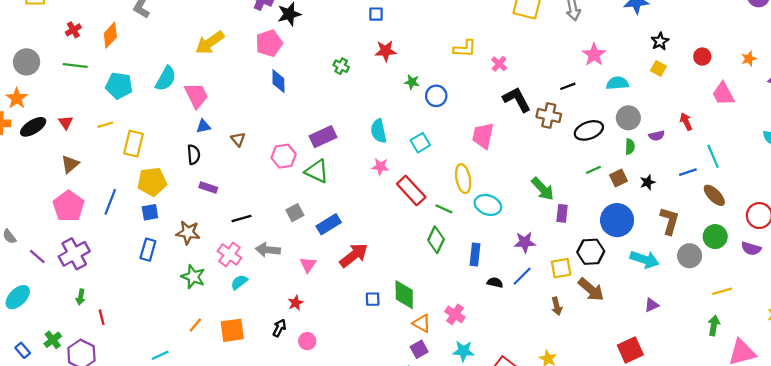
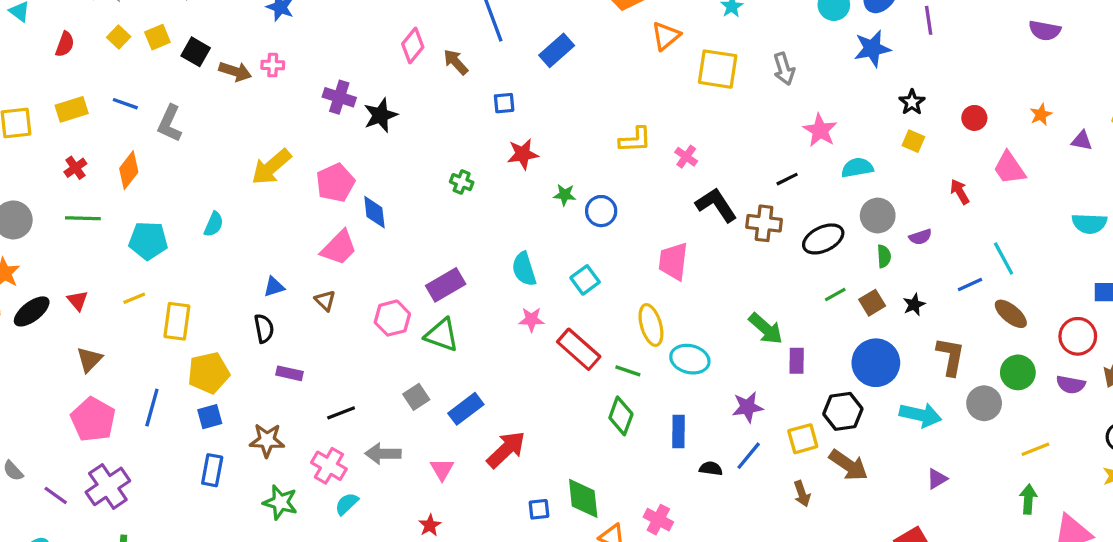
pink pentagon: (269, 43) -> (335, 183), moved
cyan semicircle: (166, 79) -> (214, 224), size x0.7
pink trapezoid: (196, 96) -> (339, 248), moved, turned 76
red arrow: (686, 122) -> (960, 192), moved

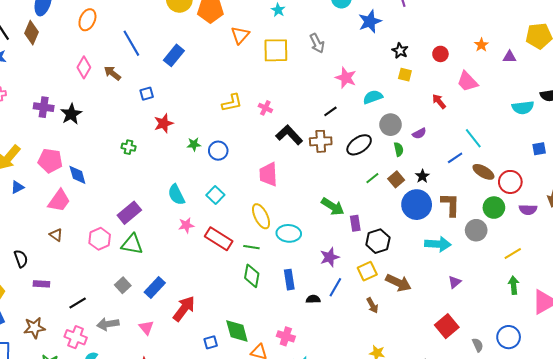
pink pentagon: (335, 183) -> (50, 161), turned -30
blue triangle: (274, 287) -> (17, 187), moved
red circle: (1078, 336) -> (510, 182), moved
blue circle: (876, 363) -> (417, 205), moved
black hexagon: (843, 411) -> (378, 241), moved

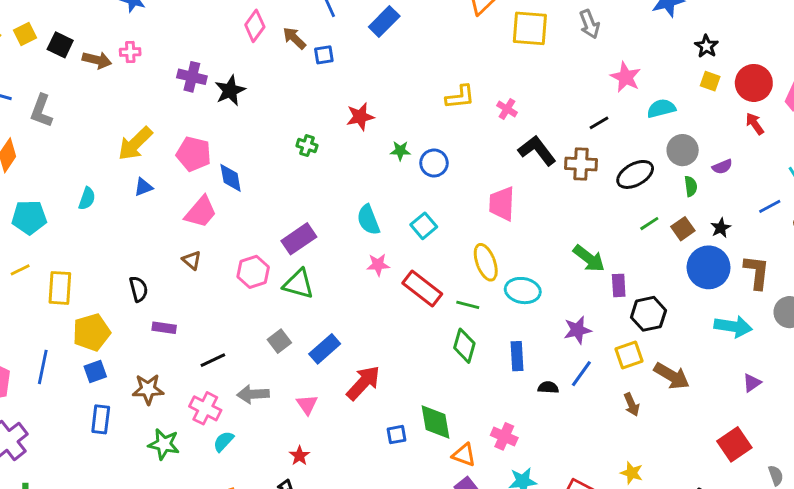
red circle: (440, 54) -> (754, 83), moved, size x1.6
blue square: (147, 94) -> (324, 55), moved

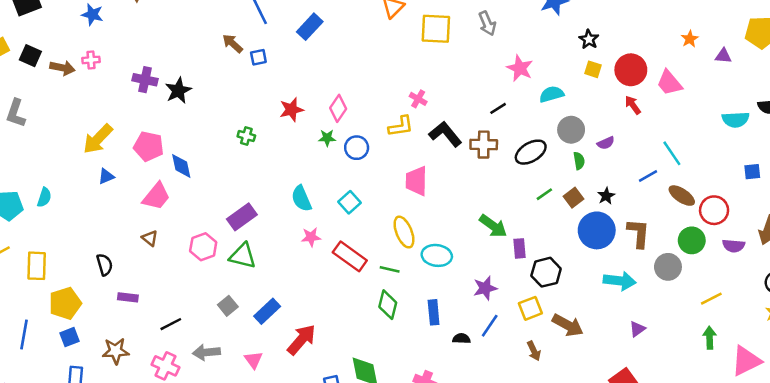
pink diamond: (255, 26) -> (338, 108), moved
yellow L-shape: (460, 97) -> (401, 126), moved
cyan semicircle: (87, 199) -> (44, 197), moved

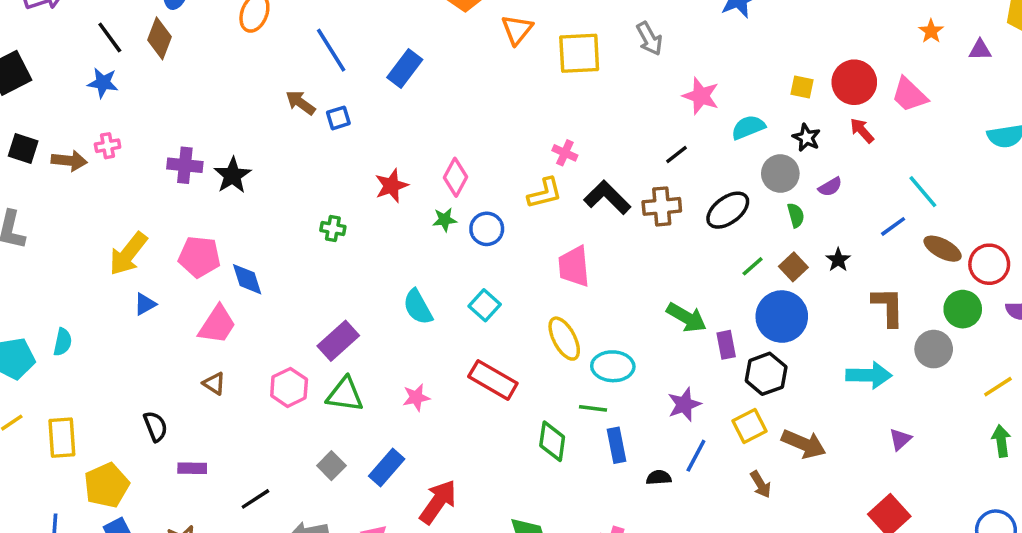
black star: (589, 39) -> (806, 138), moved
blue circle: (597, 230) -> (782, 317), moved
pink star: (311, 237) -> (416, 397), moved
green line: (390, 269) -> (593, 408), moved

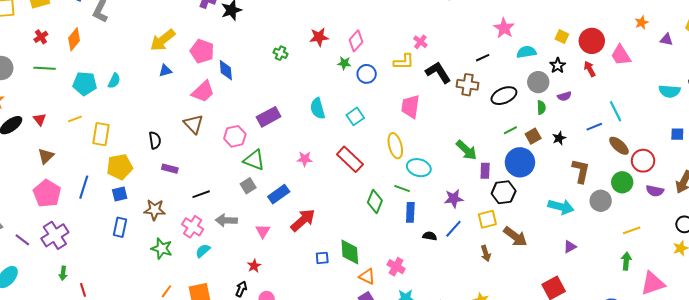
brown triangle: (214, 383) -> (193, 124), size x1.5
green triangle: (345, 395) -> (254, 160), moved

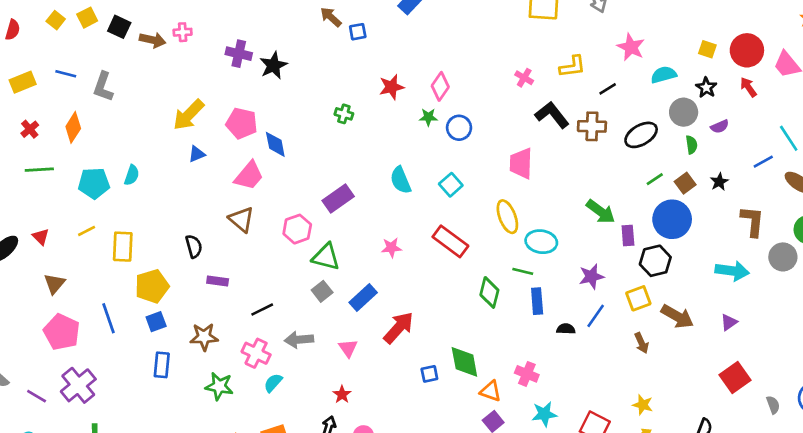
yellow L-shape: (404, 62) -> (572, 67), moved
blue line: (84, 187) -> (108, 318), turned -30
purple triangle: (570, 247) -> (729, 322), moved

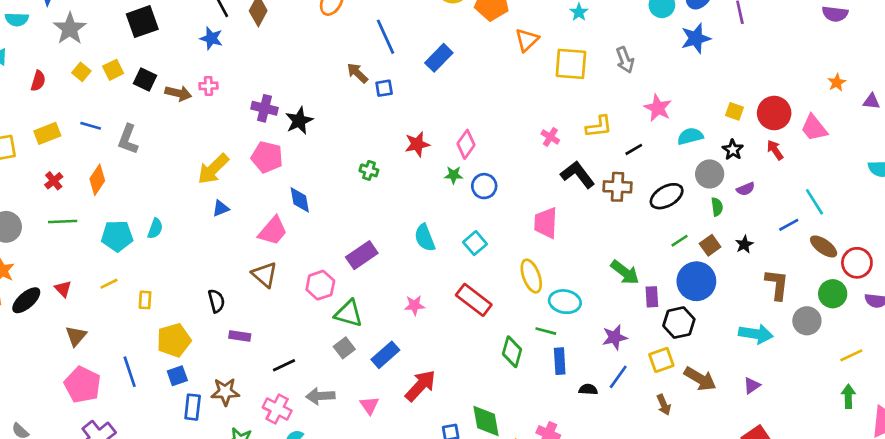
pink pentagon: (242, 123) -> (267, 157), moved
yellow rectangle: (123, 247) -> (145, 300), size x0.6
blue rectangle: (162, 365) -> (193, 407), moved

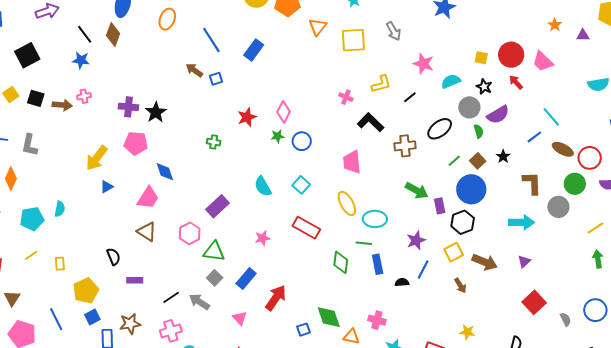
brown cross: (618, 187) -> (405, 146), moved
purple semicircle: (746, 189) -> (498, 115), size x1.6
gray arrow: (320, 396) -> (199, 302), moved, turned 45
pink cross: (277, 409) -> (171, 331), turned -35

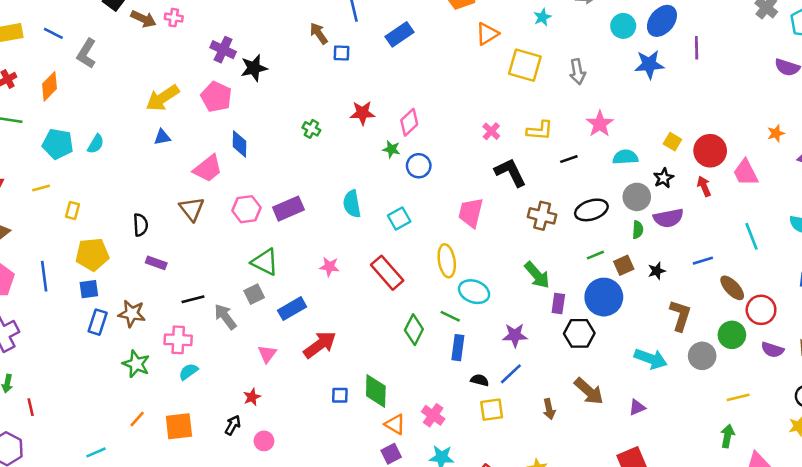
cyan line: (551, 117) -> (752, 236), moved
pink hexagon: (190, 233) -> (247, 209), moved
yellow square: (454, 252) -> (492, 410), moved

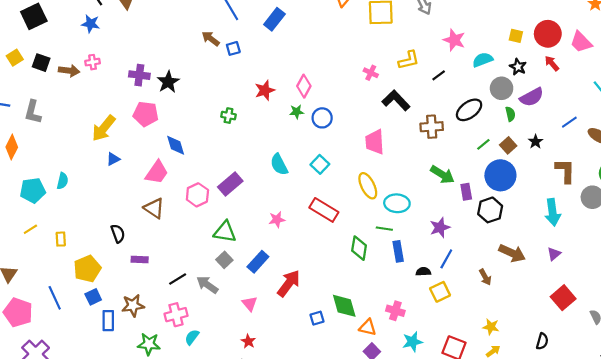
cyan arrow: (651, 359) -> (553, 212), turned 80

